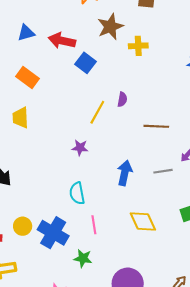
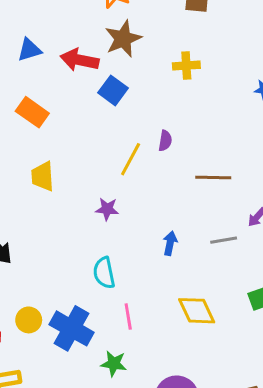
brown star: (110, 27) -> (123, 39), moved
yellow trapezoid: (21, 118) -> (43, 176), moved
blue arrow: (125, 173) -> (170, 243), size x0.7

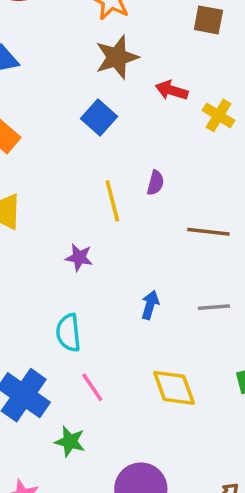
red arrow: (80, 60) -> (172, 90), moved, size x0.7
yellow cross: (186, 66) -> (219, 115), moved, turned 30
yellow line: (131, 159) -> (112, 201), turned -48
pink line: (128, 316) -> (92, 387), turned -30

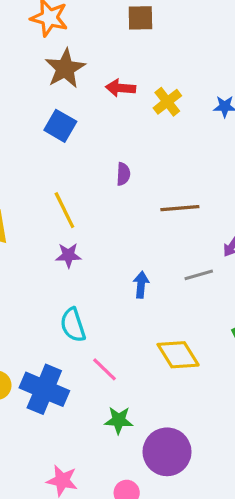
yellow cross: (219, 115) -> (167, 102), turned 32
yellow line: (112, 201) -> (64, 210), moved
green star: (70, 441) -> (119, 420), moved

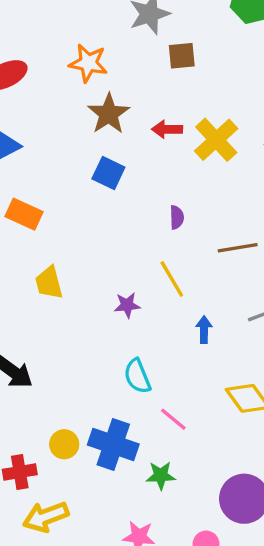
yellow cross: (167, 102) -> (216, 140), size x1.5
yellow line: (64, 210) -> (172, 279), moved
green star: (119, 420) -> (161, 475), moved

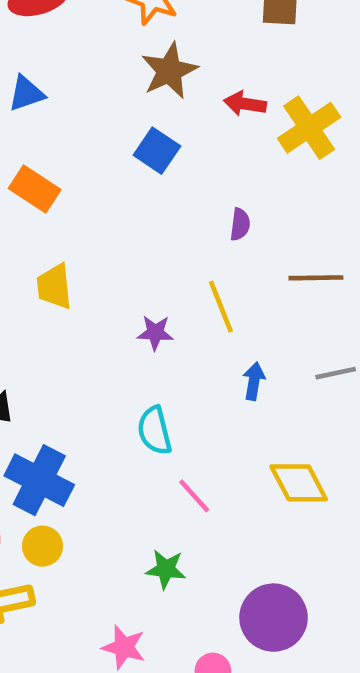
yellow circle: (64, 444) -> (43, 546), moved
blue cross: (113, 444) -> (39, 480), moved

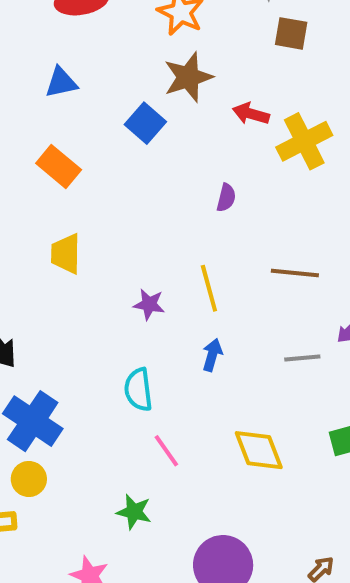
blue square: (157, 151) -> (145, 123), moved
purple semicircle: (240, 224) -> (226, 198), moved
blue arrow: (254, 381) -> (212, 355), moved

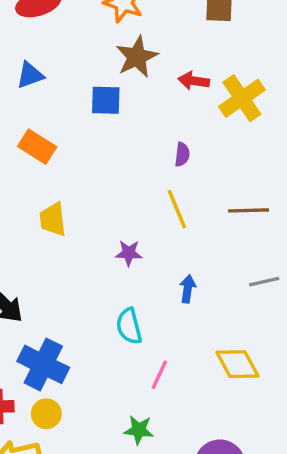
blue square: (145, 123) -> (106, 100), turned -32
yellow line: (209, 288) -> (177, 209), moved
pink line: (166, 451) -> (159, 375), turned 68

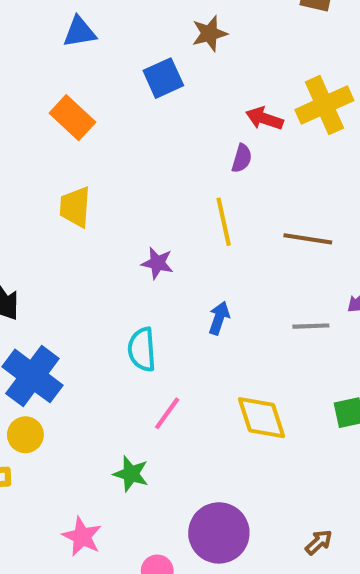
brown star: (137, 57) -> (209, 34), size x0.7
red arrow: (194, 81) -> (264, 118), moved
blue square: (106, 100) -> (163, 78), turned -36

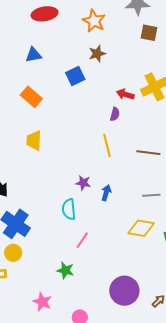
purple star: (157, 263) -> (83, 183), moved
yellow diamond: (262, 418) -> (141, 228), moved, turned -60
purple circle: (219, 533) -> (124, 291), moved

